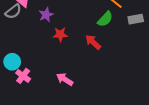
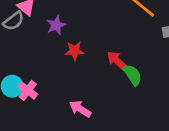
green semicircle: (105, 19) -> (133, 75), moved, turned -77
pink cross: (23, 76) -> (28, 90), moved

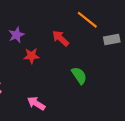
red arrow: (117, 61) -> (61, 38), moved

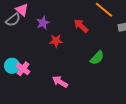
green semicircle: (79, 76) -> (97, 58), turned 77

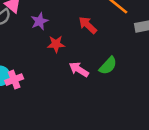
pink cross: (23, 69) -> (14, 80), turned 32
pink arrow: (60, 82) -> (79, 69), moved

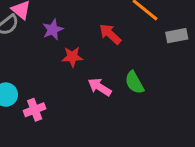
green semicircle: (108, 66) -> (134, 82), turned 108
pink cross: (14, 80) -> (35, 110), moved

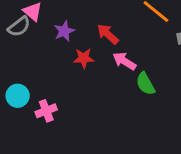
red arrow: (110, 34) -> (108, 34), moved
pink arrow: (100, 87) -> (124, 61), moved

